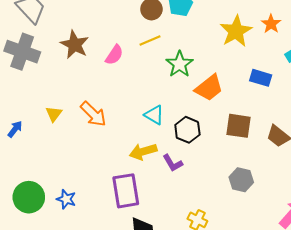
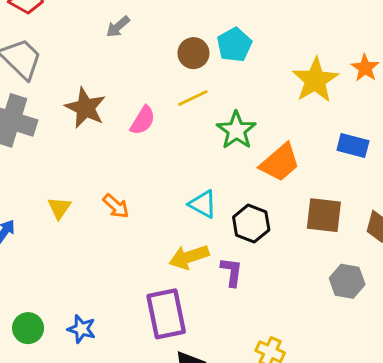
orange arrow: (93, 114) -> (116, 206), size x0.7
purple L-shape: (173, 163) -> (232, 272), turned -140
gray hexagon: (241, 180) -> (347, 281), moved
green circle: (29, 197) -> (28, 328), size x0.7

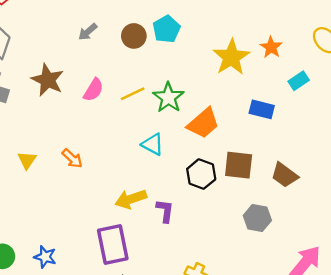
gray arrow: (118, 27) -> (88, 32), moved
yellow line: (193, 98) -> (133, 94), moved
cyan triangle: (203, 204) -> (153, 144), moved
black hexagon: (251, 224) -> (201, 174), moved

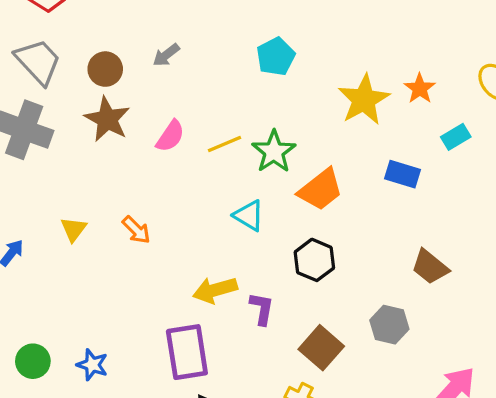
brown circle: (134, 36) -> (105, 69), moved
brown square: (239, 165) -> (321, 348), moved, turned 32

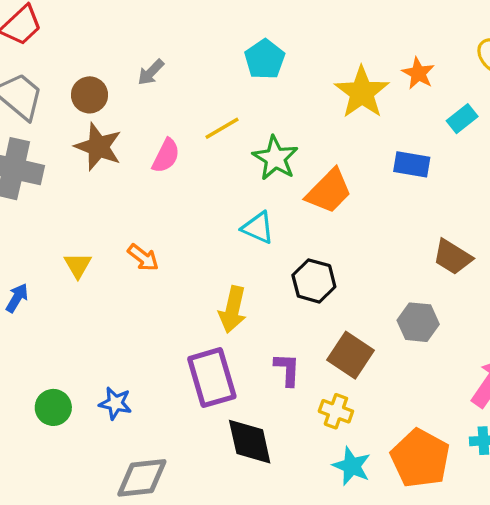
yellow line: (224, 144) -> (222, 128), moved
black hexagon: (314, 260) -> (314, 281), moved
yellow arrow: (215, 290) -> (233, 309), turned -54
purple L-shape: (262, 309) -> (287, 369), moved

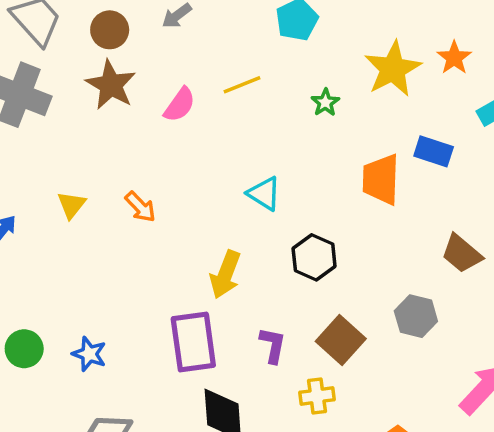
green star: (275, 158) -> (325, 103), moved, size x0.6
orange trapezoid: (329, 191) -> (381, 179), moved, turned 129
yellow cross: (336, 411) -> (317, 396), turned -36

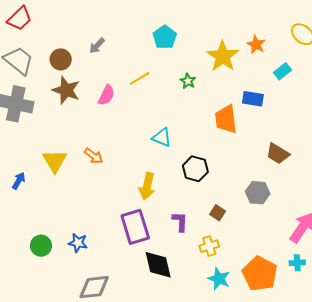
yellow triangle: (71, 205) -> (55, 161), size x1.5
brown square: (341, 340) -> (218, 213), size x0.6

